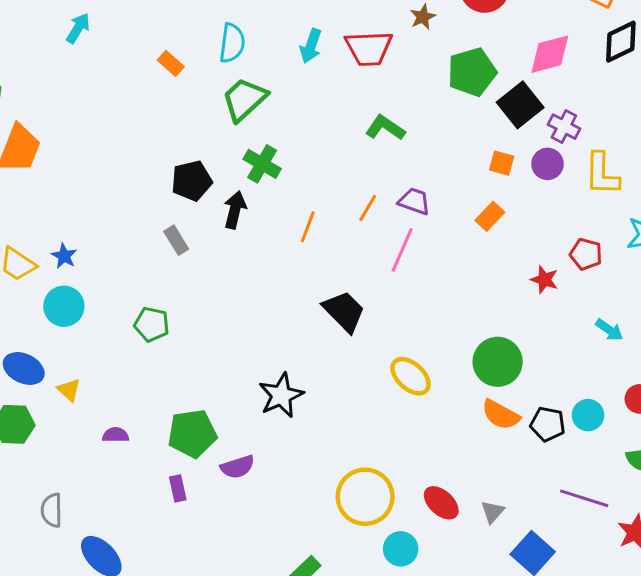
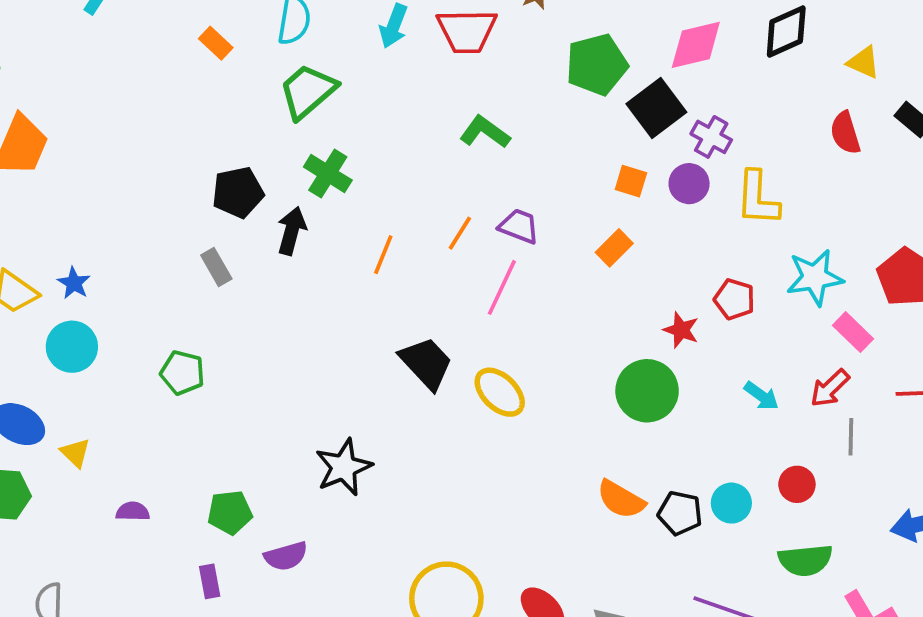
green circle: (498, 362) -> (647, 391), moved
yellow ellipse: (411, 376) -> (500, 392), moved
green pentagon: (192, 434) -> (230, 512), size x0.7

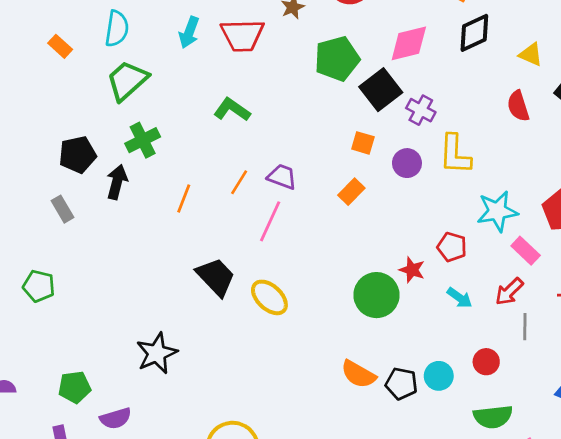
green L-shape: (485, 132) -> (232, 110), moved
green cross: (328, 174) -> (143, 140), turned 32
purple circle: (689, 184) -> (407, 163), moved
red pentagon: (734, 299) -> (452, 247), moved
red star: (681, 330) -> (412, 270), moved

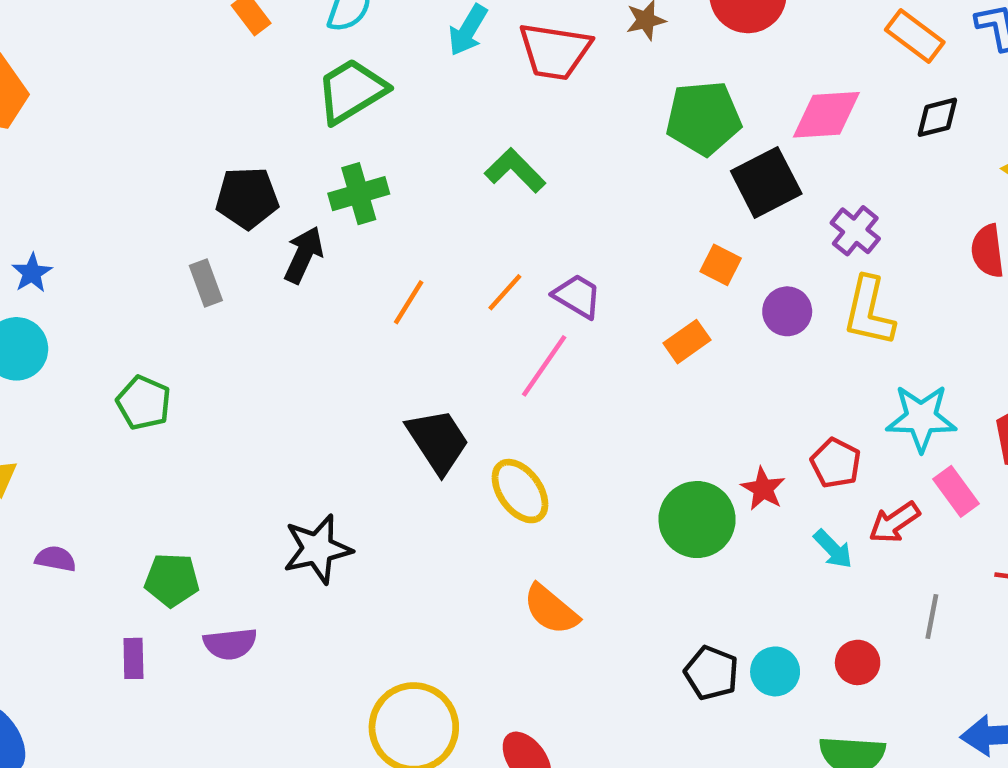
black diamond: (474, 33) -> (937, 117), size x0.7
purple cross: (421, 110) -> (855, 231), moved
red arrow: (509, 292) -> (894, 522), moved
orange semicircle: (358, 374) -> (551, 609), moved

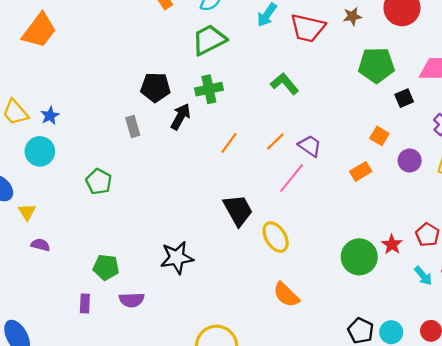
black square: (766, 182) -> (404, 98), size x0.6
purple semicircle: (56, 559) -> (40, 245), moved

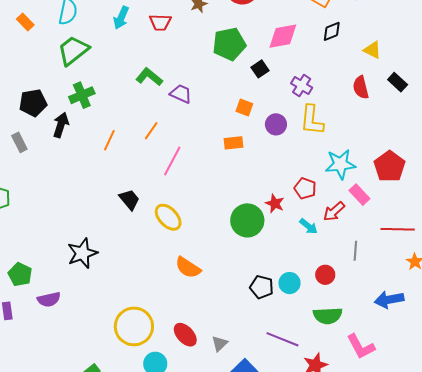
red trapezoid: (308, 28) -> (160, 22), size x0.7
purple trapezoid: (310, 146) -> (181, 94), moved
orange rectangle: (361, 171) -> (234, 143), turned 36
black trapezoid: (238, 210) -> (130, 200), size x0.7
green pentagon: (106, 267) -> (20, 274), turned 30

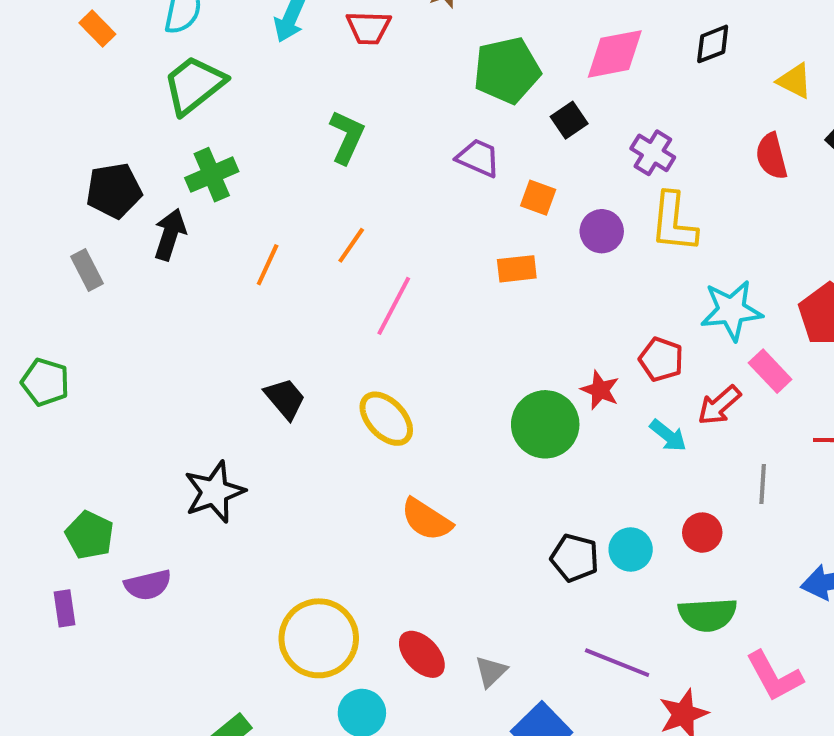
green L-shape: (149, 77) -> (347, 137), turned 76
purple trapezoid: (181, 94) -> (478, 158), moved
black trapezoid: (130, 200) -> (285, 399), moved

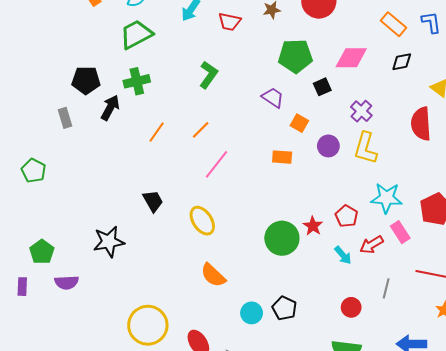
red semicircle: (771, 156) -> (421, 124), size x1.4
cyan circle: (631, 549) -> (252, 313), moved

